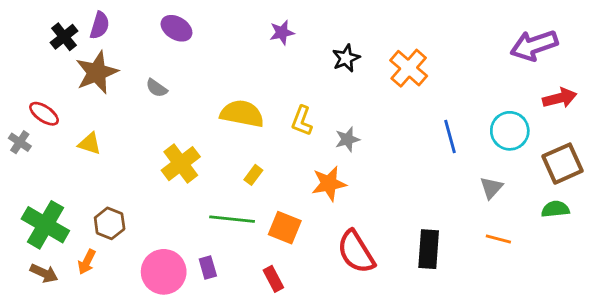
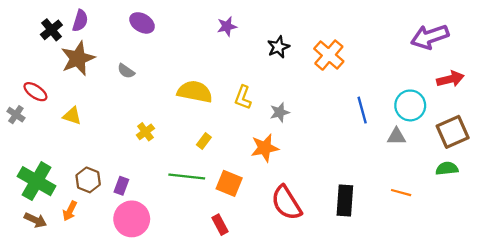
yellow cross: (181, 164) -> (145, 132), size x0.6
gray triangle: (491, 188) -> (396, 136), moved, turned 48
purple rectangle: (208, 268) -> (121, 186), moved, turned 36

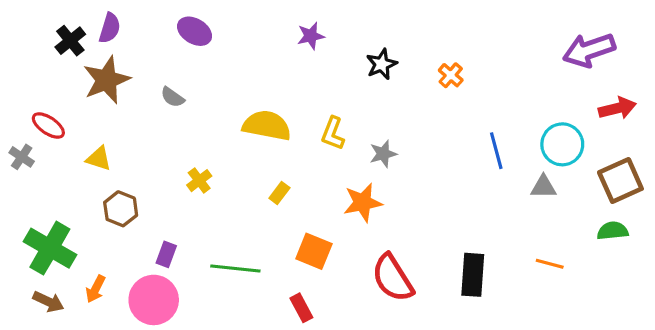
orange cross: (329, 55) -> (451, 75), size x0.6
green line: (187, 177) -> (235, 269), moved
brown hexagon: (88, 180) -> (121, 209), moved
pink circle: (132, 219) -> (154, 300), moved

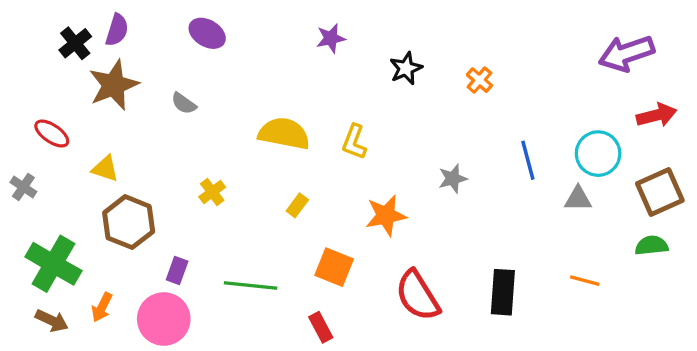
gray star: (383, 154) -> (453, 179), moved
gray cross: (22, 157) -> (23, 187), moved
brown hexagon: (121, 209) -> (129, 222), size x1.4

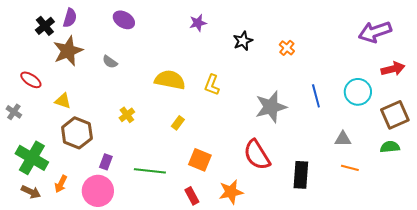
gray star: (453, 179) -> (271, 107), size x1.8
gray triangle: (578, 199) -> (343, 139), moved
orange star: (386, 215) -> (231, 192), moved
red semicircle: (418, 296) -> (257, 155), moved

